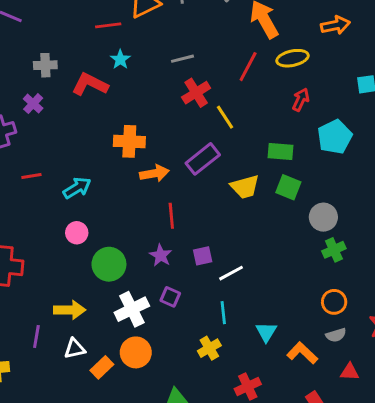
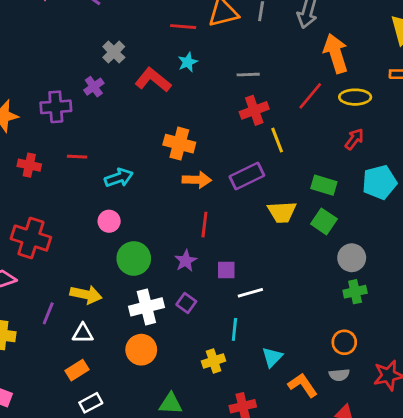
gray cross: (45, 65) -> (114, 52), turned 35
orange rectangle: (102, 367) -> (77, 370), moved

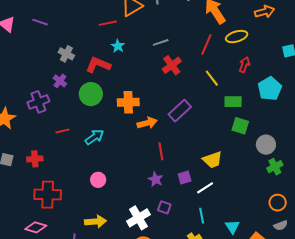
yellow line: (277, 140) -> (212, 78), moved
red cross: (29, 165) -> (35, 159), moved
yellow trapezoid: (282, 212) -> (212, 160), moved
pink circle: (109, 221) -> (98, 180), moved
green circle: (134, 258) -> (91, 94), moved

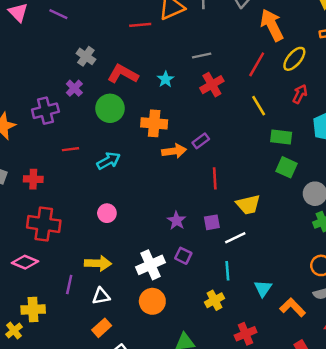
yellow ellipse: (237, 37) -> (294, 59), turned -40
cyan star: (118, 46) -> (166, 79), moved
purple rectangle: (180, 111) -> (201, 141), moved, size x0.6
red line: (161, 151) -> (215, 178), moved

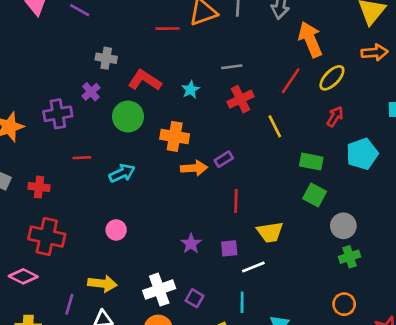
gray cross: (86, 56) -> (106, 58), turned -30
yellow line: (259, 106) -> (275, 126), moved
purple square: (183, 256) -> (194, 298), moved

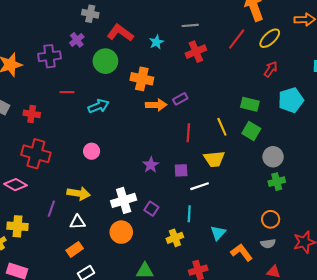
yellow line: (275, 126) -> (222, 127), moved

